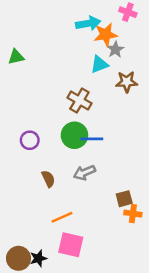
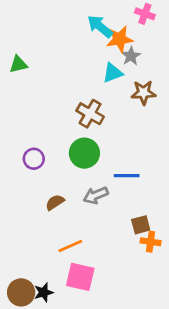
cyan arrow: (88, 23) -> (100, 26), turned -130
blue line: (92, 139) -> (127, 176), moved
brown semicircle: (48, 179) -> (55, 202), turned -98

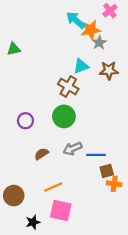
pink cross: (145, 14) -> (110, 11), turned 32
cyan triangle: (113, 73) -> (81, 66), moved
blue line: (127, 176) -> (96, 155), moved
brown circle: (21, 292) -> (14, 196), moved

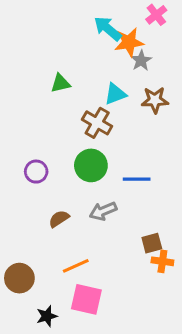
green triangle: (14, 49) -> (60, 83), moved
blue line: (96, 155) -> (137, 179), moved

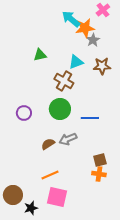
brown semicircle: (59, 219) -> (48, 144), moved
orange cross: (162, 261) -> (99, 174), moved
brown circle: (19, 278) -> (13, 195), moved

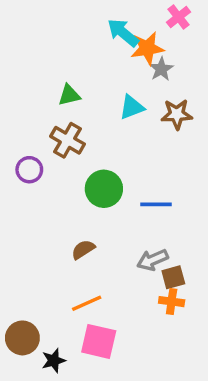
brown cross: (64, 81) -> (67, 140), moved
purple circle: (24, 113) -> (29, 170), moved
gray arrow: (68, 139) -> (152, 260), moved

